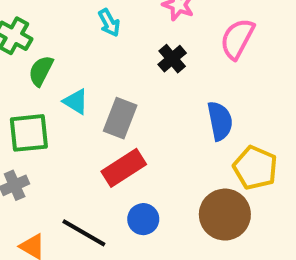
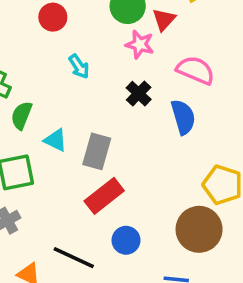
pink semicircle: (237, 39) -> (196, 70), turned 90
blue semicircle: (220, 121) -> (183, 117), moved

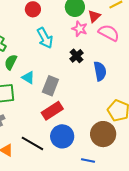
cyan arrow: (79, 66) -> (45, 38), size x1.5
pink semicircle: (196, 70) -> (109, 33), moved
blue circle: (126, 240) -> (62, 136), size x1.5

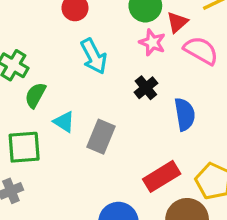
red rectangle: (52, 111) -> (162, 176), moved

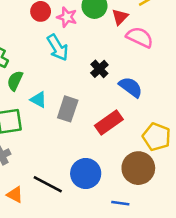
pink star: (152, 42) -> (67, 17), moved
blue semicircle: (185, 114) -> (131, 87), turned -40
red rectangle: (162, 176) -> (109, 122), moved

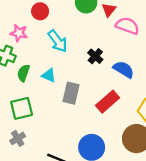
pink star: (67, 17) -> (19, 33), moved
cyan triangle: (38, 100) -> (49, 75), moved

